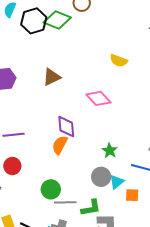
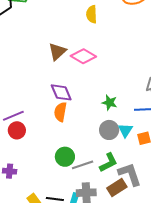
yellow semicircle: (119, 61) -> (92, 14), turned 84
brown triangle: (52, 77) -> (57, 52), moved
red circle: (12, 166) -> (17, 130), moved

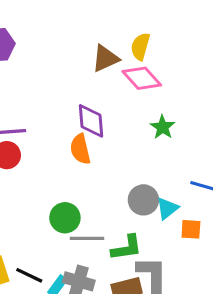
yellow semicircle: (92, 14) -> (140, 46), moved
green star: (110, 103) -> (163, 127), moved
orange semicircle: (60, 112) -> (80, 149), turned -42

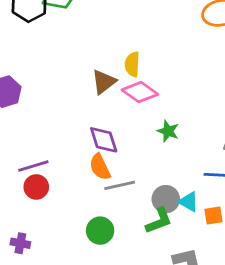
cyan triangle: (167, 208) -> (189, 202), turned -40
gray line: (87, 238) -> (120, 185), moved
green L-shape: (127, 248) -> (159, 221), moved

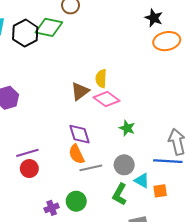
gray circle: (166, 199) -> (124, 165), moved
green L-shape: (159, 221) -> (120, 194), turned 140
purple cross: (20, 243) -> (52, 208), moved, turned -32

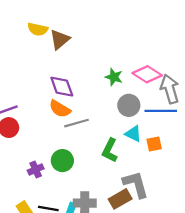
yellow semicircle: (101, 79) -> (38, 29), moved, turned -78
pink diamond: (107, 99) -> (147, 74), moved
orange semicircle: (76, 154) -> (60, 109), turned -30
gray circle: (124, 165) -> (129, 105), moved

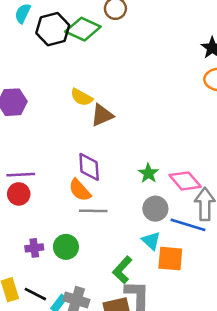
orange square: (154, 144) -> (170, 259), size x1.5
green L-shape: (110, 150) -> (122, 270), moved

